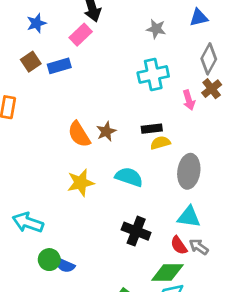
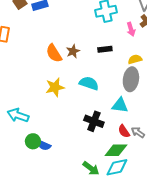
yellow semicircle: (160, 143) -> (135, 59), moved
cyan triangle: (189, 217) -> (120, 105), moved

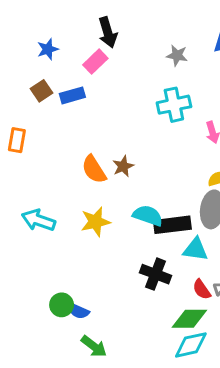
black rectangle: (105, 49) -> (172, 225), moved, size x1.6
cyan arrow: (18, 115) -> (38, 220), moved
green arrow: (91, 168) -> (94, 346), moved

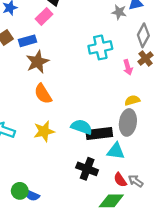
gray star: (177, 55) -> (119, 12), moved
brown star: (123, 166) -> (37, 62), moved, size x1.5

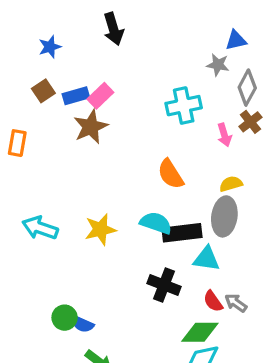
gray star: (119, 12) -> (218, 65), moved
pink rectangle: (44, 17) -> (100, 96), moved
orange semicircle: (43, 94) -> (171, 174), moved

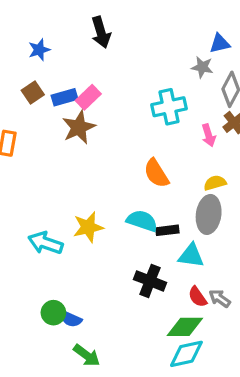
cyan arrow: (40, 228) -> (45, 243), moved
black rectangle: (182, 233) -> (167, 230), size x0.6

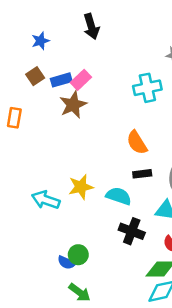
cyan semicircle: (142, 221) -> (119, 196), moved
black rectangle: (167, 230) -> (142, 174), moved
green circle: (53, 313) -> (78, 255), moved

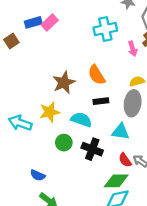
brown square: (35, 76) -> (11, 41), moved
brown star: (73, 105) -> (64, 83), moved
green circle: (78, 255) -> (64, 143), moved

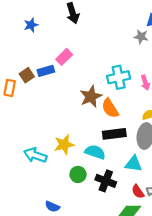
blue rectangle: (33, 22) -> (46, 71), moved
cyan cross: (105, 29) -> (119, 77), moved
brown star: (64, 83) -> (91, 96), moved
black rectangle: (101, 101) -> (114, 134), size x1.5

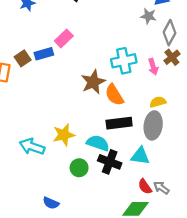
black cross: (106, 181) -> (110, 162), moved

